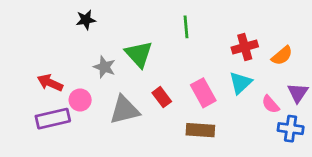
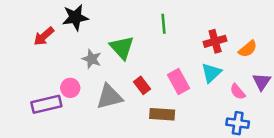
black star: (86, 20) -> (75, 17), size x1.5
red arrow: (50, 83) -> (44, 36), moved, turned -65
blue cross: (291, 129) -> (238, 123), moved
brown rectangle: (200, 130) -> (162, 114), moved

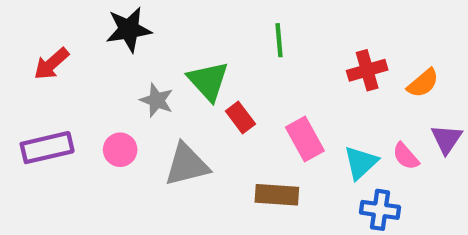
red arrow: (44, 36) -> (51, 64), moved
cyan triangle: (211, 73) -> (361, 163), moved
red rectangle: (142, 85) -> (240, 118), moved
purple rectangle: (46, 104) -> (47, 148), moved
blue cross: (238, 123) -> (380, 210), moved

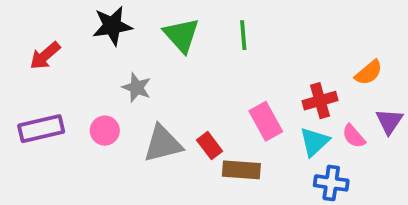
red cross: (367, 70) -> (320, 101), moved
green triangle: (208, 81) -> (182, 35), moved
red rectangle: (240, 118) -> (210, 146), moved

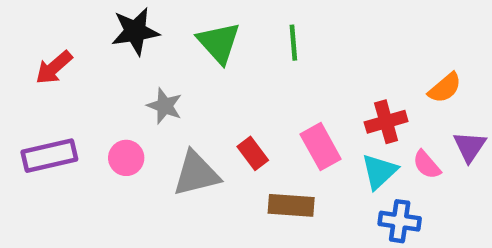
red rectangle: (210, 146) -> (253, 153), moved

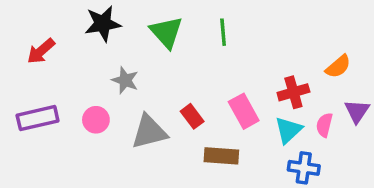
pink semicircle: (427, 165) -> (324, 125), turned 55

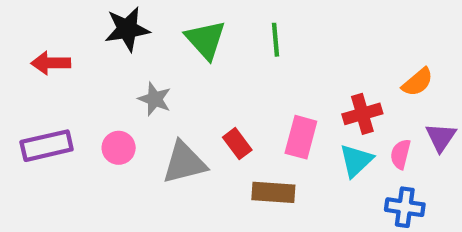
red arrow: (41, 51) -> (51, 63), turned 40
pink rectangle: (244, 111) -> (301, 137), turned 44
blue cross: (304, 168) -> (405, 207), moved

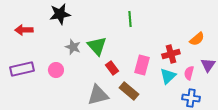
green triangle: (206, 40) -> (97, 46), moved
gray triangle: (184, 163) -> (98, 95), moved
brown rectangle: (273, 192) -> (129, 91), turned 36

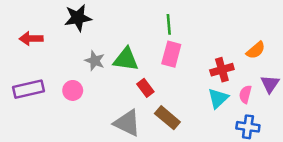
green triangle: (97, 46) -> (126, 59), turned -40
pink rectangle: (142, 65) -> (171, 54), moved
gray triangle: (98, 95) -> (127, 123), turned 40

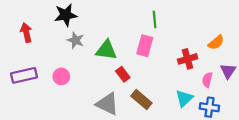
green line: (169, 24) -> (155, 19), moved
red arrow: (31, 39) -> (26, 33), turned 78
gray star: (95, 61) -> (76, 40), moved
cyan triangle: (218, 98) -> (184, 98), moved

